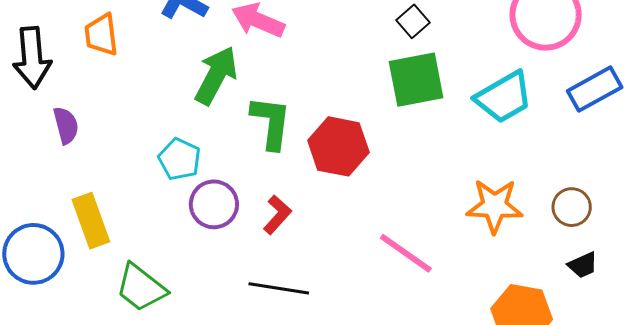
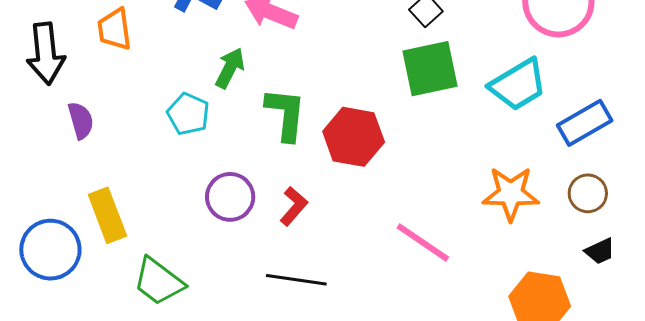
green arrow: (216, 75) -> (230, 68), size x0.7
blue rectangle: (595, 89) -> (585, 123), moved
cyan pentagon: (180, 159) -> (188, 114), moved

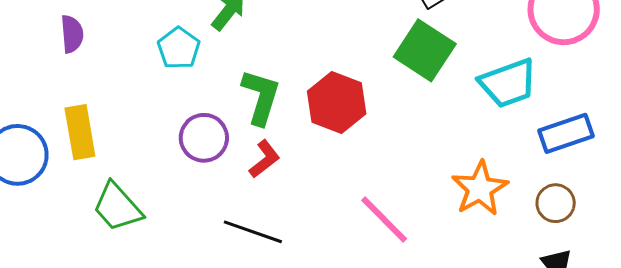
green square: (430, 69) -> (425, 50), turned 34
green L-shape: (286, 114) -> (261, 97), moved
orange star: (511, 194) -> (480, 189), turned 30

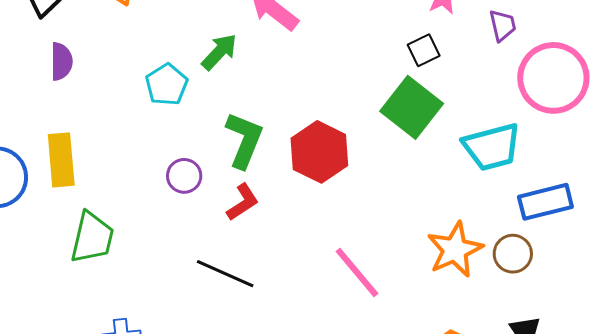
purple circle: (204, 138) -> (184, 176), size x0.7
brown circle: (556, 203) -> (513, 254), moved
green trapezoid: (117, 207) -> (92, 238), turned -130

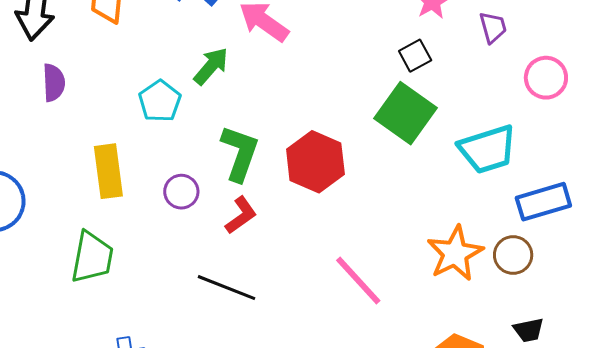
pink circle: (553, 78) -> (546, 78), size x0.6
yellow rectangle: (61, 160) -> (108, 171), moved

